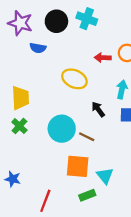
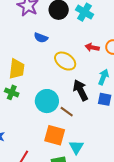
blue semicircle: (38, 48) -> (41, 38), moved
black arrow: (98, 109) -> (81, 90), size x1.5
green cross: (19, 126) -> (12, 92), turned -32

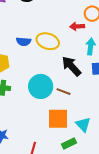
blue semicircle: (41, 38) -> (24, 42), moved
red arrow: (92, 47) -> (77, 26), moved

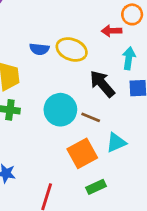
orange square: (58, 119) -> (82, 153), turned -30
cyan triangle: (83, 125) -> (116, 142), moved, turned 49

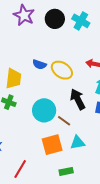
green rectangle: (96, 187) -> (66, 171), moved

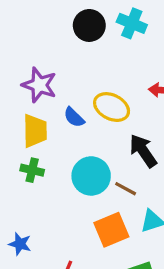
purple star: (24, 15) -> (39, 85), moved
blue semicircle: (39, 64) -> (74, 117), moved, turned 32

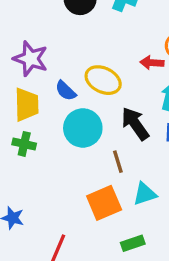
cyan circle: (91, 176) -> (83, 128), moved
brown line: (126, 189) -> (118, 162), turned 45

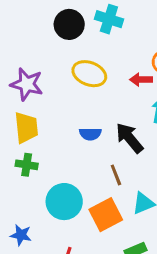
yellow ellipse: (103, 80) -> (89, 74), moved
blue semicircle: (66, 91) -> (90, 134), moved, turned -40
cyan circle: (83, 128) -> (64, 202), moved

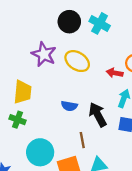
purple star: (27, 84) -> (44, 54), moved

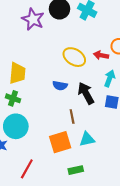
purple star: (44, 54) -> (33, 19), moved
yellow ellipse: (77, 61) -> (74, 57), moved
cyan circle: (40, 152) -> (16, 126), moved

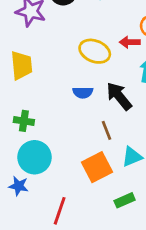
yellow trapezoid: (17, 73) -> (21, 65), moved

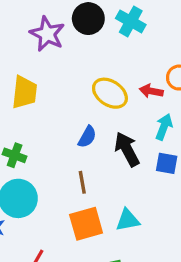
blue semicircle: (83, 92) -> (87, 137), turned -72
brown line: (106, 130) -> (82, 182), moved

